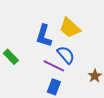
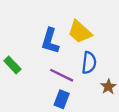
blue semicircle: (66, 55) -> (89, 63), moved, turned 48

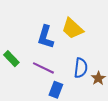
blue semicircle: (89, 63) -> (81, 68), moved
purple line: (62, 75) -> (43, 68), moved

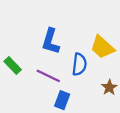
yellow trapezoid: (72, 29) -> (102, 47), moved
blue semicircle: (81, 68) -> (79, 64), moved

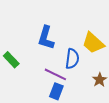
purple line: (48, 76) -> (55, 74), moved

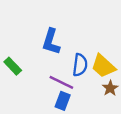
yellow trapezoid: (93, 43) -> (103, 66), moved

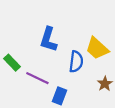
yellow trapezoid: (103, 66) -> (97, 48), moved
purple line: (61, 82) -> (37, 78), moved

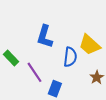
purple line: (37, 78) -> (34, 72), turned 30

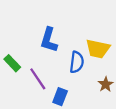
yellow trapezoid: (90, 45) -> (98, 49), turned -30

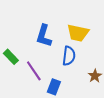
yellow trapezoid: (98, 49) -> (78, 33), moved

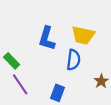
purple line: (34, 71) -> (20, 84), moved

